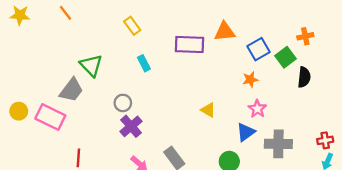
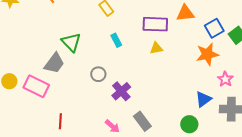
orange star: (250, 80) -> (207, 54), size x1.6
pink star: (257, 109) -> (225, 79), moved
yellow triangle: (208, 110) -> (156, 48), moved, turned -40
purple cross: (131, 126) -> (121, 91), moved

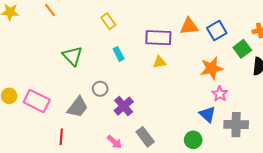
blue square: (214, 28) -> (217, 30), moved
gray trapezoid: (54, 63) -> (78, 107), moved
pink star: (225, 79) -> (220, 94), moved
blue triangle: (203, 99) -> (207, 114), turned -42

